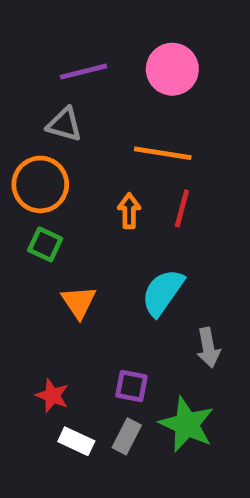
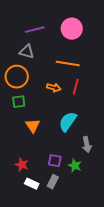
orange arrow: (129, 211) -> (54, 88), turned 104
green square: (45, 244) -> (19, 102), turned -32
green star: (187, 424) -> (75, 166), moved, size x0.6

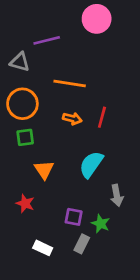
pink circle: (72, 29) -> (97, 19), moved
gray triangle: (27, 52) -> (20, 62), moved
orange line: (68, 64) -> (70, 84), moved
red star: (22, 165) -> (25, 203), moved
gray rectangle: (53, 182) -> (82, 244), moved

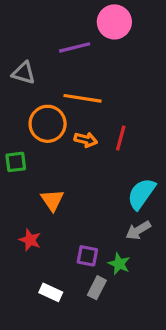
purple line: (47, 40) -> (75, 47), moved
orange circle: (22, 104) -> (48, 124), moved
green square: (25, 137) -> (16, 162), moved
cyan semicircle: (91, 164) -> (141, 194), moved
gray arrow: (117, 195) -> (138, 230), turned 70

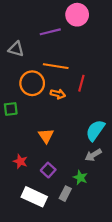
red line: (121, 138) -> (81, 83), moved
orange triangle: (52, 200) -> (46, 136), moved
purple square: (87, 256) -> (48, 170), moved, turned 32
white rectangle: (51, 292) -> (34, 197), size x1.6

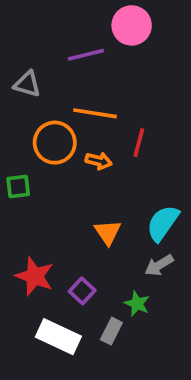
orange triangle: (46, 136) -> (108, 232), moved
red star: (20, 161) -> (35, 276), size x1.5

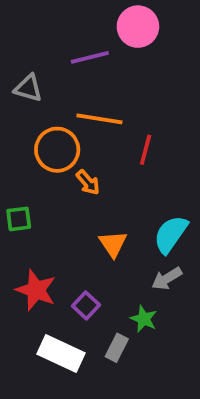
orange arrow: (99, 161) -> (88, 182), moved, turned 35
green square: (18, 187) -> (19, 219), moved

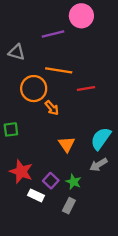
red line: (146, 150) -> (86, 89), turned 66
green star: (144, 319) -> (73, 182), moved
white rectangle: (61, 354) -> (36, 195), moved, size x0.6

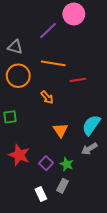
purple line: (53, 34) -> (48, 30), turned -30
orange circle: (34, 89) -> (18, 76), moved
white rectangle: (36, 195) -> (41, 194), moved, turned 40

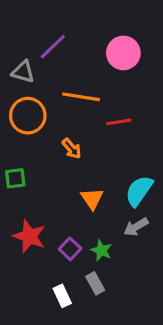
pink circle: (74, 14) -> (123, 53), moved
purple line: (48, 30) -> (53, 47), moved
gray rectangle: (62, 186) -> (95, 283), turned -56

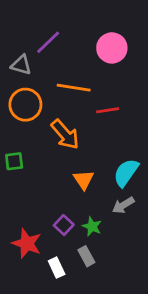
orange arrow: (72, 149) -> (65, 134), size x1.6
red star: (29, 236) -> (27, 243), moved

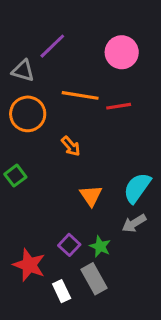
red line: (108, 110) -> (119, 106), moved
orange arrow: (65, 134) -> (71, 146), size x0.6
green square: (14, 161) -> (15, 176), turned -30
gray rectangle: (86, 256) -> (94, 279), size x1.4

